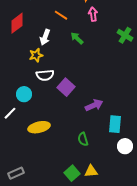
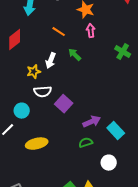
white arrow: (45, 37) -> (51, 61), moved
cyan rectangle: (115, 124) -> (116, 131), moved, turned -48
green semicircle: (83, 139) -> (86, 143), moved, turned 88
white circle: (125, 146) -> (109, 163), moved

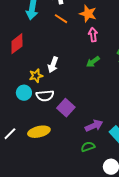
orange line: (59, 32) -> (61, 19), moved
green arrow: (75, 55) -> (93, 62), moved, turned -80
cyan circle: (22, 111) -> (24, 93), moved
yellow ellipse: (37, 144) -> (39, 132), moved

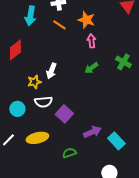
cyan circle: (24, 93) -> (17, 109), moved
green semicircle: (88, 147) -> (69, 153), moved

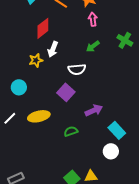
red diamond: (15, 50) -> (43, 28), moved
white semicircle: (43, 102) -> (77, 69), moved
cyan rectangle: (116, 141) -> (117, 130), moved

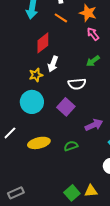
pink arrow: (93, 19) -> (93, 34), turned -32
cyan circle: (19, 87) -> (32, 102), moved, size x1.5
yellow ellipse: (39, 116) -> (39, 143), moved

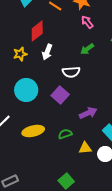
yellow star: (36, 75) -> (20, 54), moved
yellow triangle: (91, 191) -> (85, 148), moved

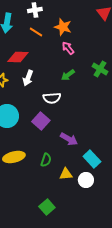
red diamond: (37, 31) -> (18, 57), turned 40
purple arrow: (88, 113) -> (69, 139), turned 54
green semicircle: (65, 134) -> (46, 160), turned 128

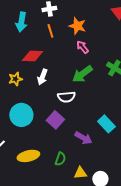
orange line: (36, 32) -> (50, 31), turned 40
green arrow: (68, 75) -> (82, 74), size x1.5
cyan rectangle: (92, 159) -> (106, 124), moved

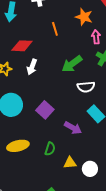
orange star: (77, 26) -> (84, 17), moved
orange line: (50, 31) -> (55, 29), moved
pink arrow: (82, 47) -> (96, 37), moved, turned 32
white semicircle: (66, 97) -> (86, 87), moved

